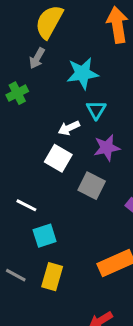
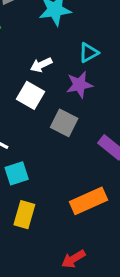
cyan triangle: (96, 110) -> (89, 53), moved, turned 30

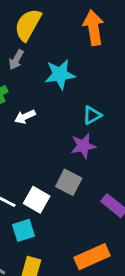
white arrow: (41, 65) -> (25, 117), moved
white square: (30, 95) -> (37, 200), moved

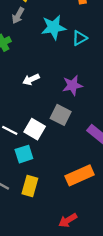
cyan triangle: (92, 115) -> (80, 38), moved
white arrow: (25, 117) -> (31, 79), moved

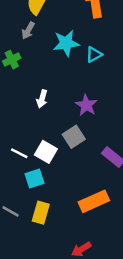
white arrow: (31, 79) -> (42, 99), turned -49
purple star: (72, 85) -> (86, 105), turned -30
gray square: (61, 115) -> (74, 137), turned 30

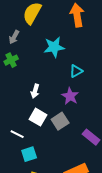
gray arrow: (28, 30) -> (14, 37), moved
cyan triangle: (94, 55) -> (76, 71), moved
white square: (46, 152) -> (38, 117), moved

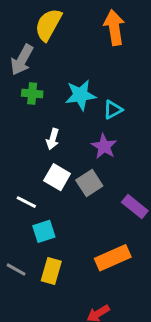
gray arrow: (14, 37) -> (22, 60), size x1.5
cyan star: (54, 47) -> (81, 95), moved
green cross: (11, 60) -> (32, 94), moved, turned 32

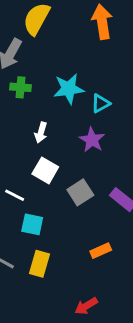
gray square: (89, 183) -> (80, 192), moved
cyan square: (44, 231) -> (32, 224), turned 30
orange rectangle: (113, 258) -> (101, 251), size x0.6

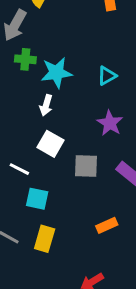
cyan star: (69, 89) -> (56, 73), moved
purple star: (92, 140) -> (110, 123), moved
gray square: (80, 192) -> (86, 166), turned 35

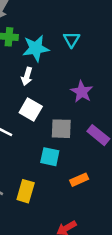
cyan triangle: (107, 76) -> (71, 39), moved, turned -30
cyan square: (37, 199) -> (50, 157), moved

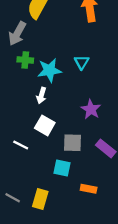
orange rectangle: (79, 180) -> (89, 189), turned 35

